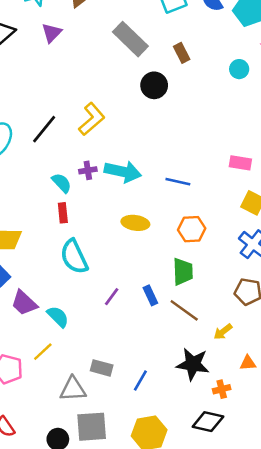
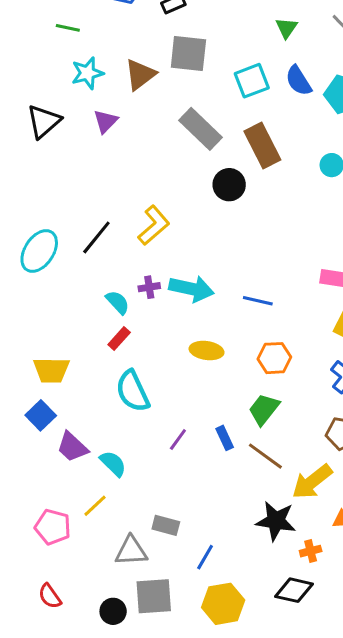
brown rectangle: (182, 53) -> (262, 145), size x1.8
red rectangle: (63, 213) -> (119, 338), turned 48
green trapezoid: (183, 272) -> (264, 409), turned -140
yellow arrow: (223, 332) -> (312, 482), size x1.8
blue line: (140, 380) -> (205, 557), moved

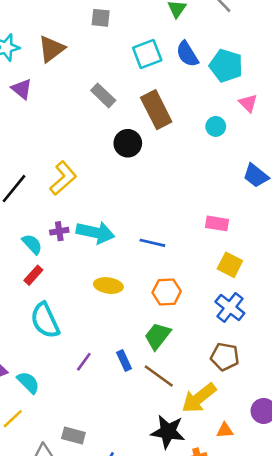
gray square: (188, 54) -> (101, 18), moved, size x0.6
purple triangle: (106, 121) -> (22, 89), turned -35
gray rectangle: (201, 129) -> (103, 95), size x0.7

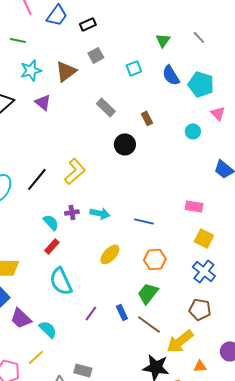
gray square: (101, 18) -> (96, 55), moved, turned -35
cyan square: (147, 54) -> (134, 68), moved, size x0.7
brown rectangle: (156, 110) -> (147, 118), size x0.5
cyan arrow: (95, 232) -> (100, 213), size x0.7
yellow ellipse: (108, 286) -> (110, 254), turned -55

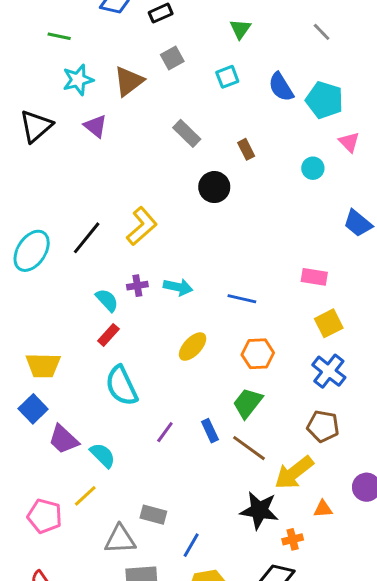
green triangle: (163, 40) -> (240, 29), moved
yellow square: (204, 238) -> (329, 323), turned 36

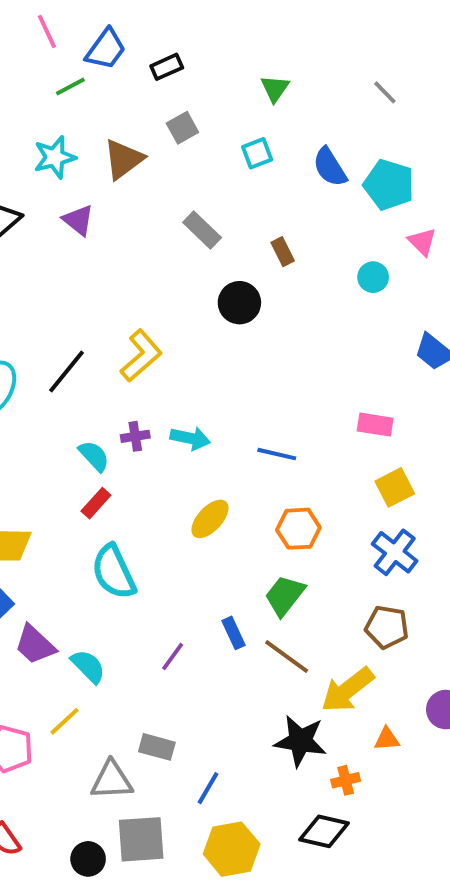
green line: (59, 36) -> (70, 86), moved, turned -40
purple line: (165, 432) -> (173, 656), moved

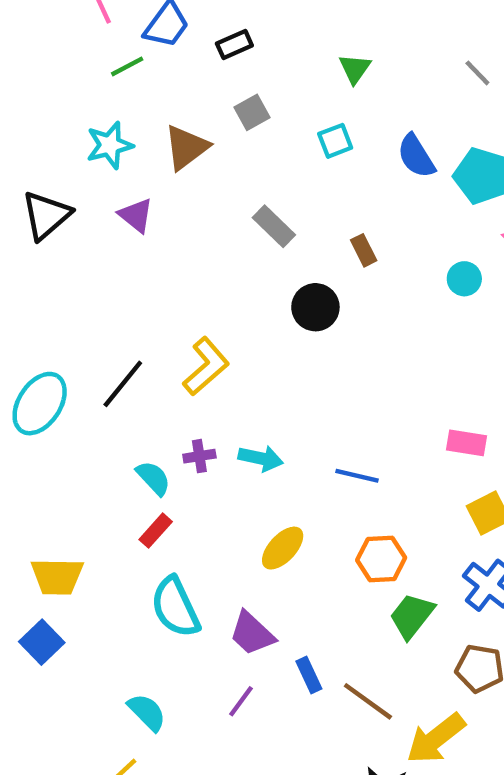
green trapezoid: (285, 596) -> (412, 616), moved
purple trapezoid: (35, 645) -> (252, 633), moved

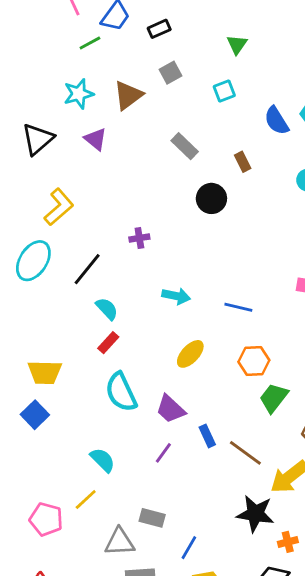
blue semicircle: (416, 156) -> (277, 121), moved
yellow L-shape: (206, 366) -> (59, 207), moved
black line: (123, 384) -> (87, 269), moved
purple cross: (199, 456) -> (139, 238), moved

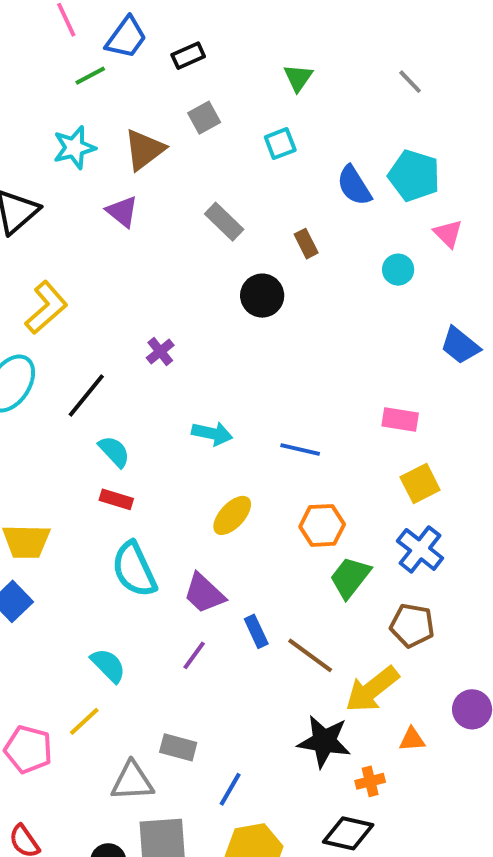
purple triangle: (96, 139) -> (122, 212), moved
purple cross: (139, 238) -> (160, 352), turned -30
red rectangle: (108, 343) -> (116, 499), turned 65

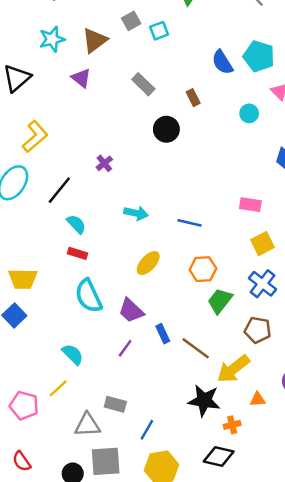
cyan square: (280, 144) -> (159, 31), moved

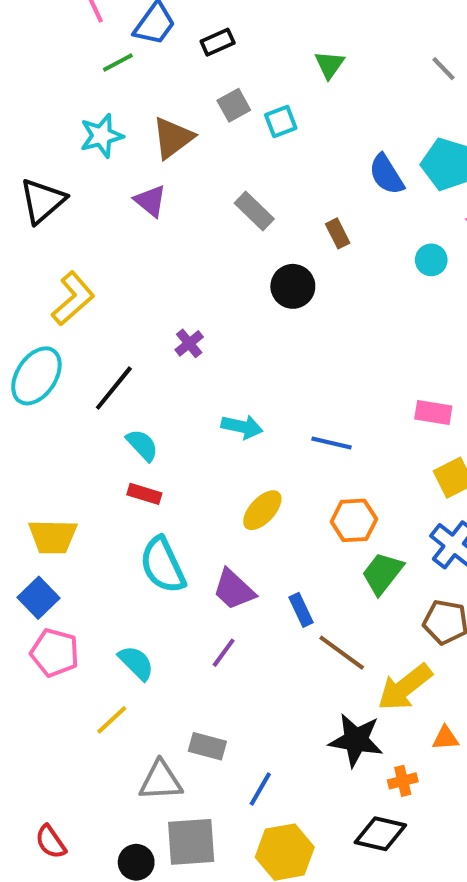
blue rectangle: (163, 334) -> (301, 610), moved
pink pentagon: (24, 405) -> (55, 653), moved

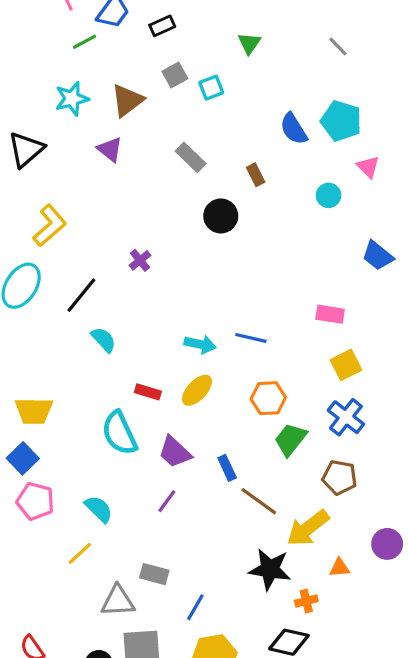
cyan arrow: (242, 427) -> (200, 344), moved
red rectangle: (144, 494) -> (148, 392), moved

